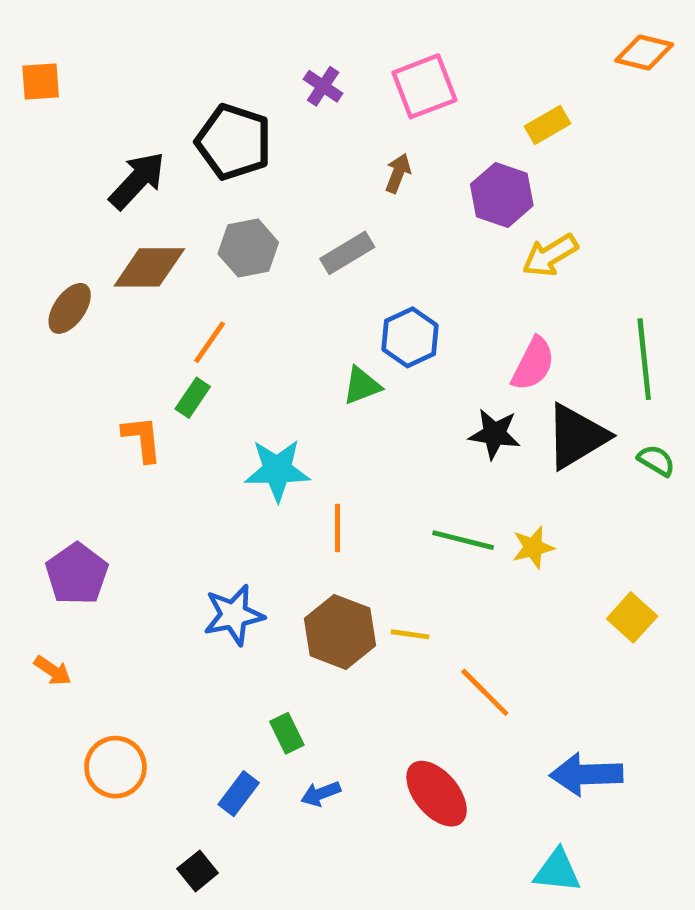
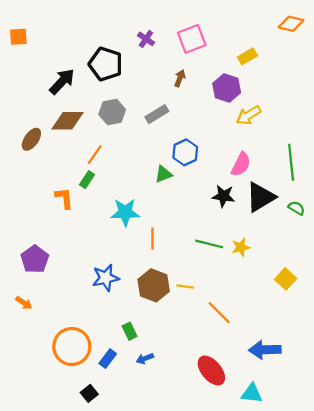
orange circle: (115, 767) -> (72, 347), moved, size x1.4
red ellipse: (437, 794) -> (211, 371), moved

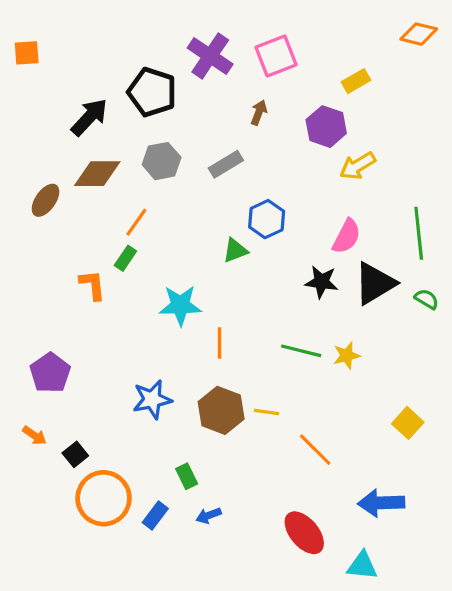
purple cross: (146, 39) -> (210, 56), size x1.8
yellow square: (286, 279) -> (408, 423), moved
black square: (89, 393) -> (75, 454), moved

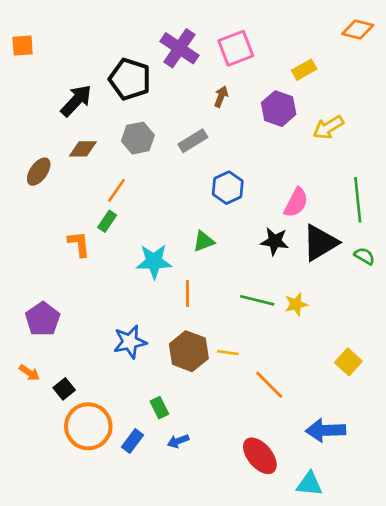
yellow arrow: (358, 166) -> (328, 127), moved
brown diamond: (97, 174) -> (83, 149), size x0.7
green triangle: (235, 250) -> (204, 241), moved

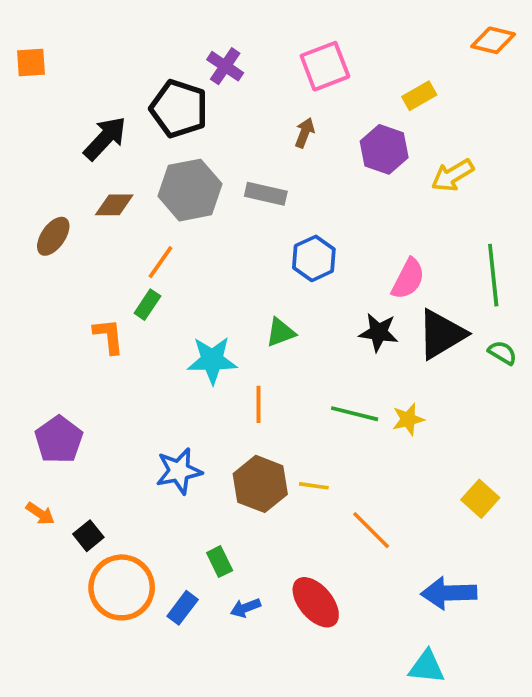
purple cross: (179, 48) -> (225, 66), moved, size x0.7
gray hexagon: (138, 138) -> (190, 190), size x1.4
gray rectangle: (193, 141) -> (266, 194), turned 44
red ellipse: (260, 456) -> (316, 602), moved

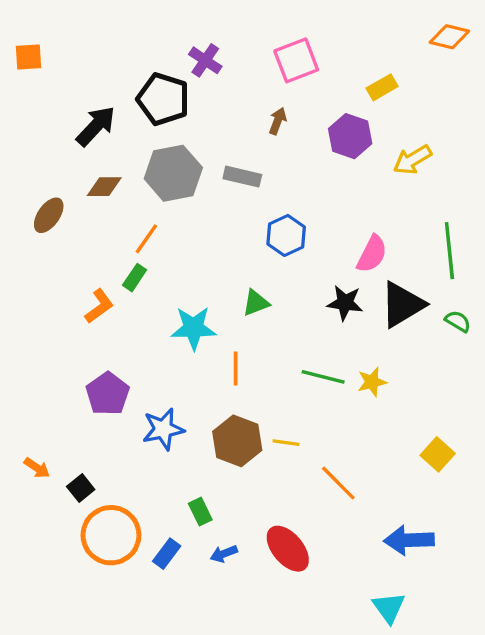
orange L-shape: (109, 336) -> (99, 306), turned 60
purple pentagon: (59, 440) -> (108, 394), moved
cyan triangle: (427, 667) -> (389, 608), turned 48

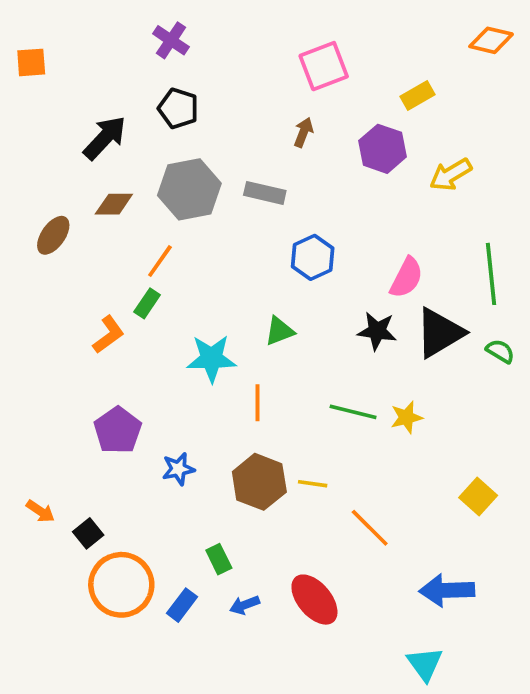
purple cross: (205, 60) -> (171, 40), moved
black pentagon: (163, 99) -> (178, 108), size x0.7
blue star: (163, 429) -> (178, 469), size x0.7

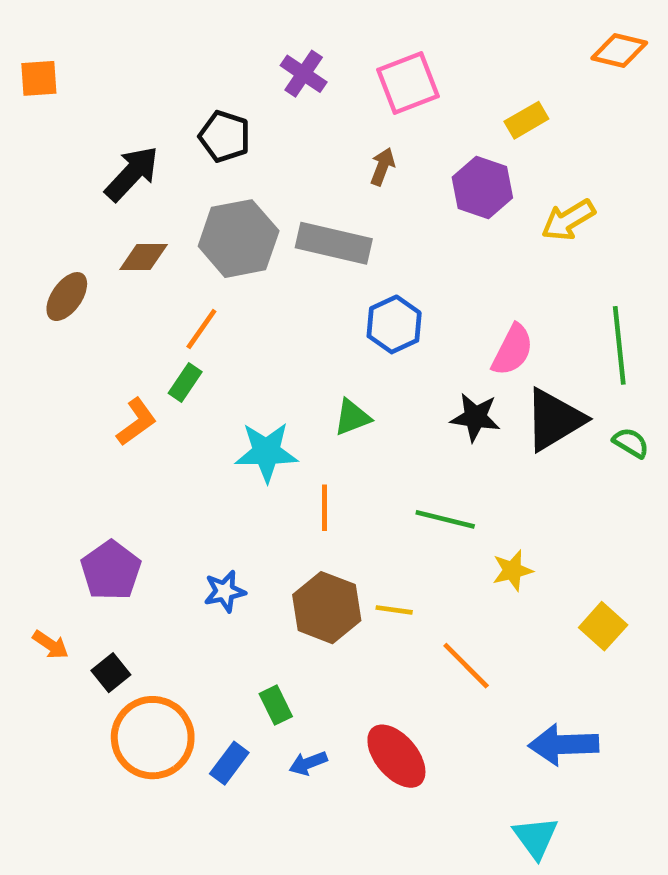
purple cross: (171, 40) -> (304, 74), moved
gray rectangle: (265, 193) -> (334, 243), size x1.4
yellow star: (406, 417) -> (512, 570), moved
purple pentagon: (118, 430) -> (111, 570), moved

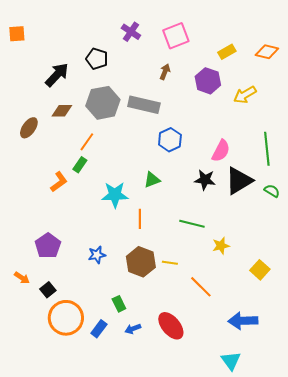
orange diamond: (619, 51) -> (267, 52), moved

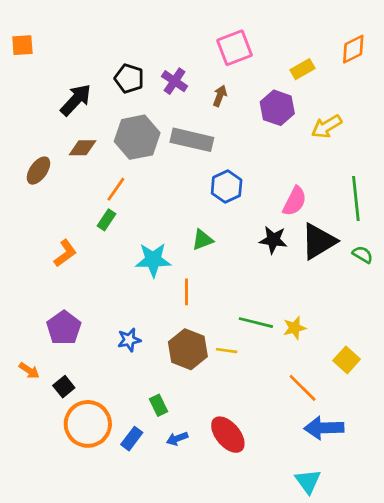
purple cross: (131, 32) -> (175, 81), moved
orange diamond: (267, 52) -> (353, 49), moved, turned -40
orange L-shape: (59, 182) -> (65, 253), moved
green line: (192, 224) -> (256, 323), moved
orange line: (201, 287) -> (303, 388), moved

